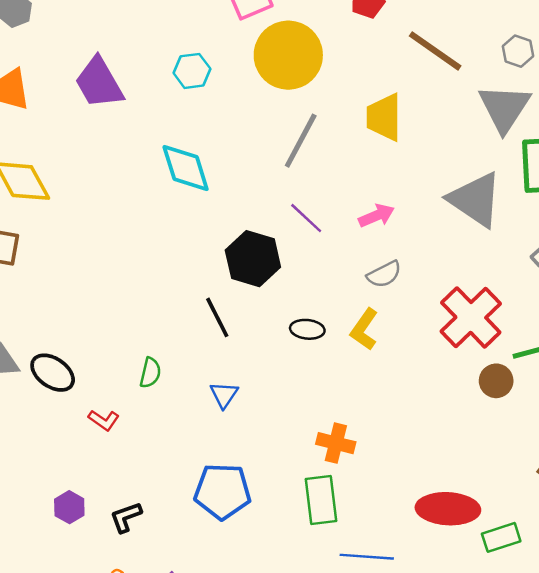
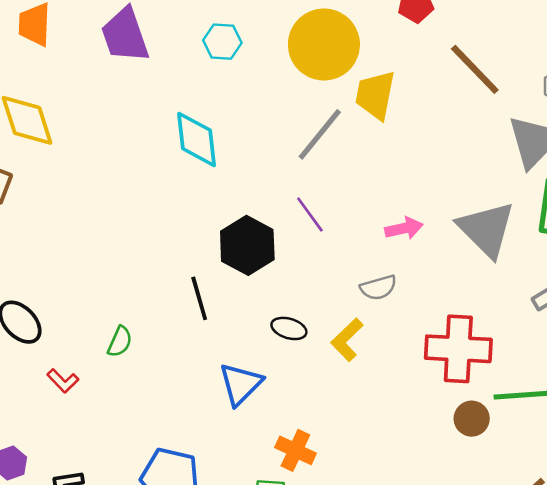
yellow trapezoid: (384, 117) -> (375, 95), moved
pink arrow: (377, 216) -> (404, 228), moved
red cross: (471, 317) -> (458, 349), turned 36
blue triangle: (224, 395) -> (241, 384), moved, size x1.5

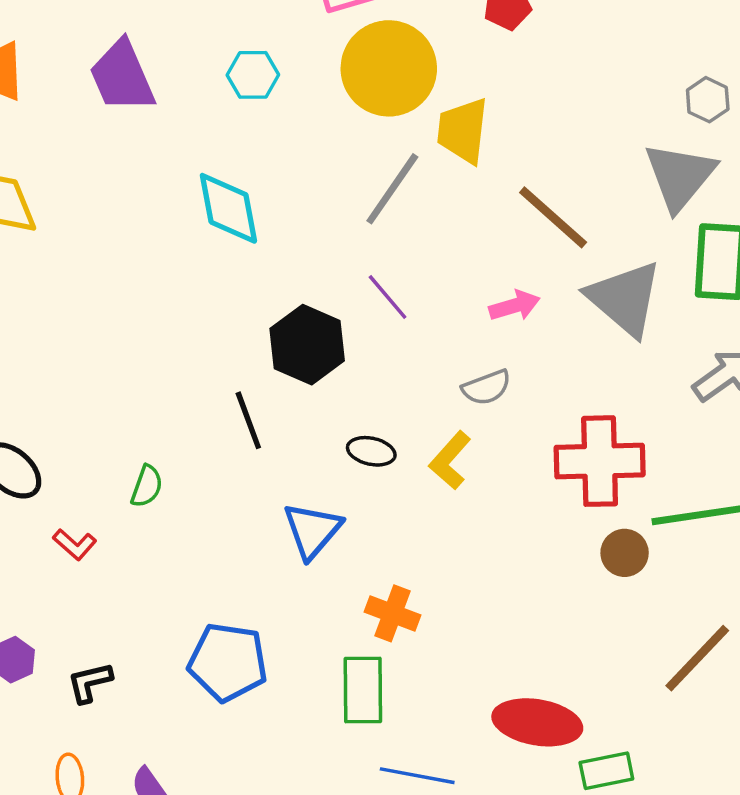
brown line: (475, 69) -> (553, 217), moved

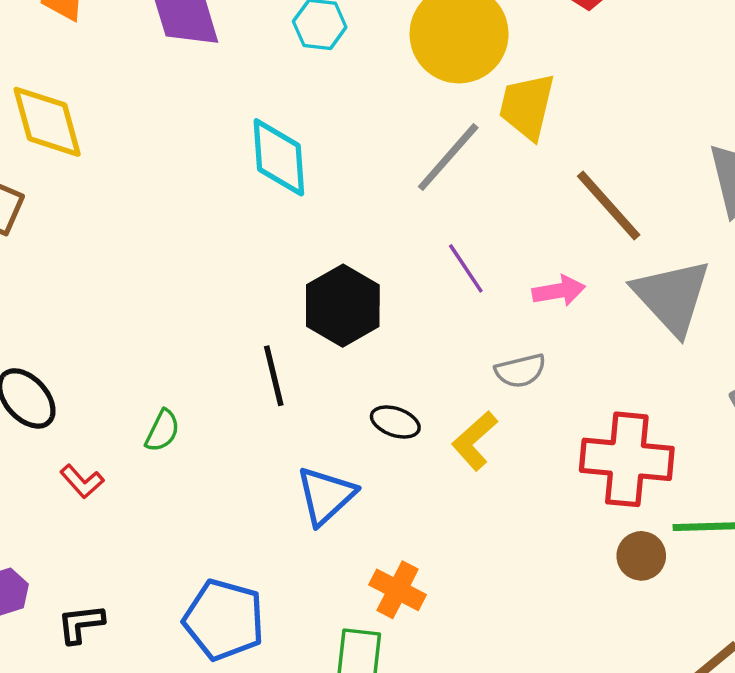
purple line: (388, 297) -> (466, 268), moved

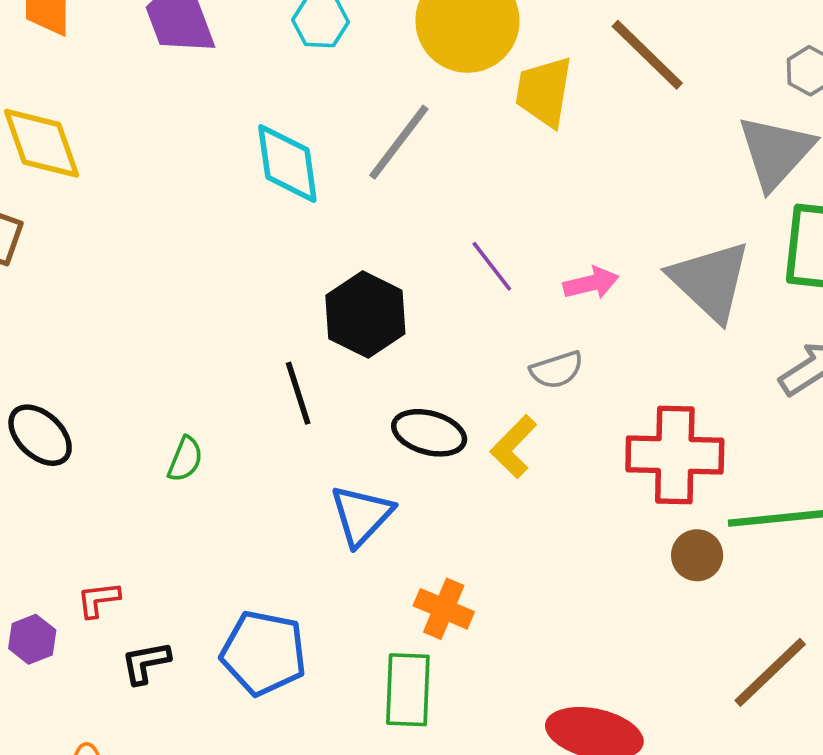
gray line: (448, 157) -> (399, 142), moved
brown line: (609, 205) -> (647, 55), moved
black ellipse: (395, 422) -> (429, 433), size x1.4
red L-shape: (82, 481) -> (98, 600), moved, turned 129
black L-shape: (81, 624) -> (146, 663), moved

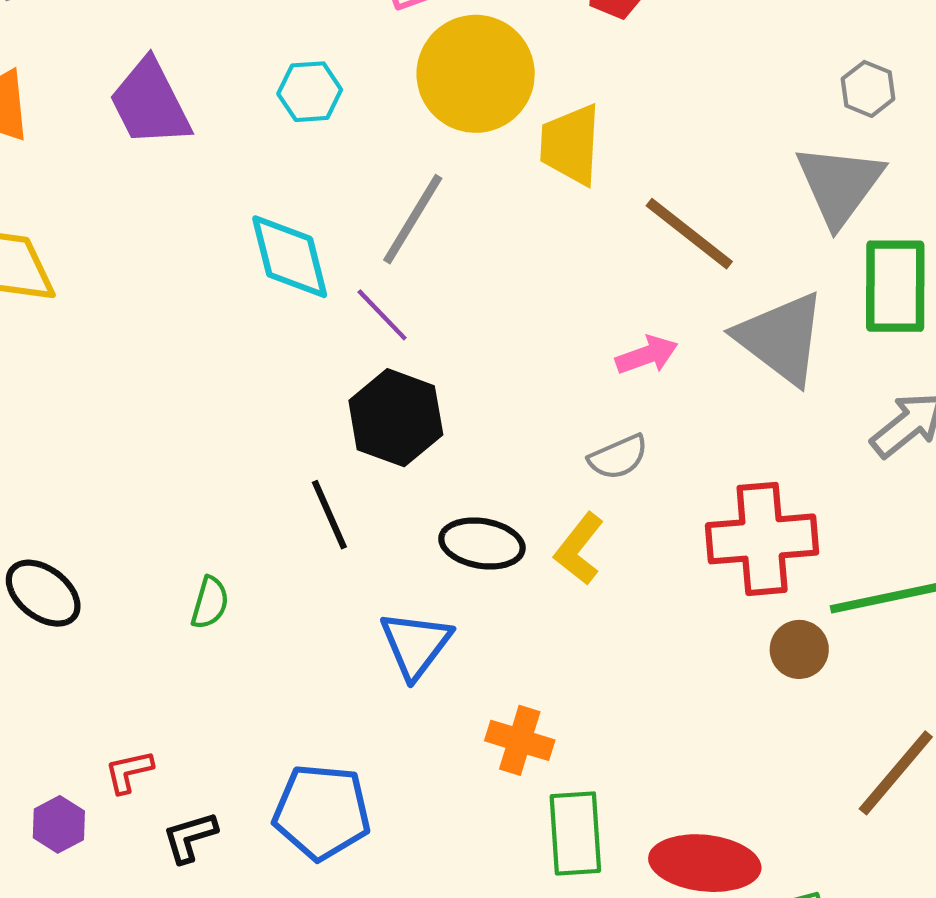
brown line: (647, 55) -> (689, 234), moved
purple line: (492, 266) -> (382, 315), moved
green rectangle: (408, 690) -> (575, 833), moved

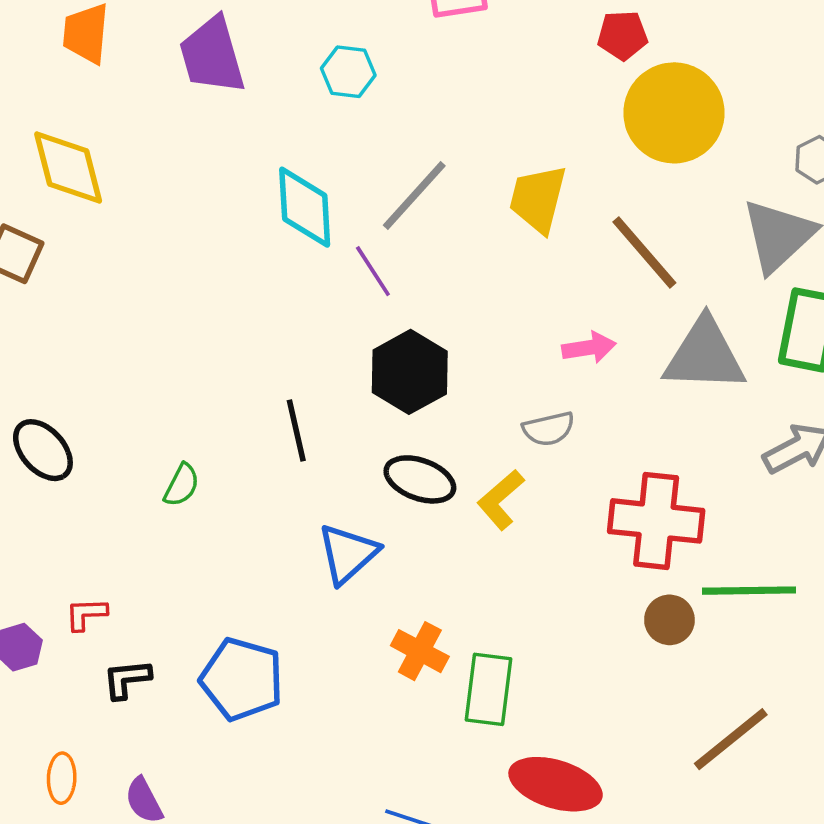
yellow circle: (476, 74) -> (674, 113), moved
yellow trapezoid: (571, 145) -> (538, 199), moved
gray triangle: (781, 338) -> (705, 355), turned -46
black hexagon: (396, 418) -> (410, 372), moved
green rectangle: (575, 833) -> (489, 689), moved

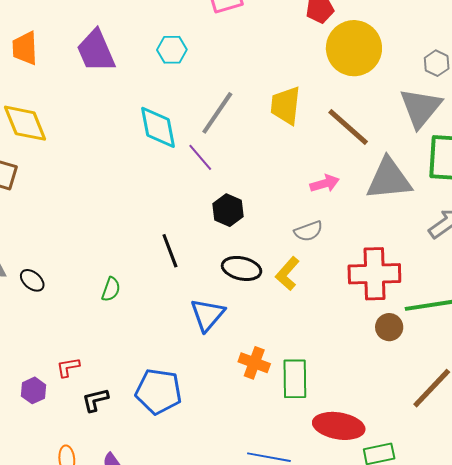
black hexagon: (410, 372) -> (228, 210), size x0.7
black ellipse: (43, 450) -> (32, 280), size x0.7

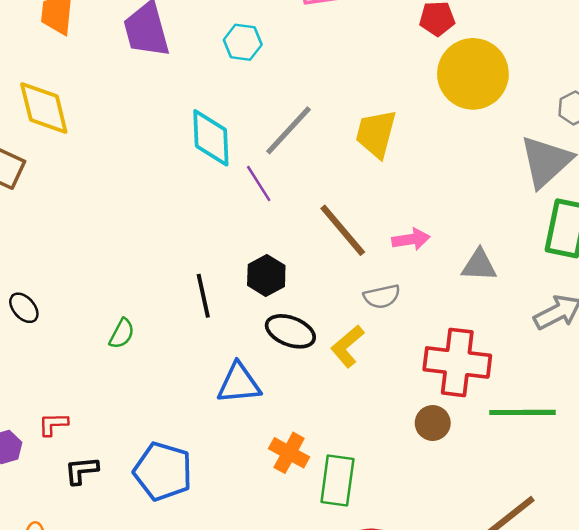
brown line: (348, 127) -> (343, 230), moved
gray triangle: (389, 179) -> (479, 265), moved, size x0.6
black hexagon: (228, 210) -> (266, 275), moved
blue triangle: (207, 315) -> (239, 383), turned 36
brown circle: (389, 327) -> (433, 423), moved

